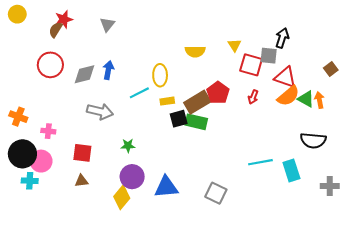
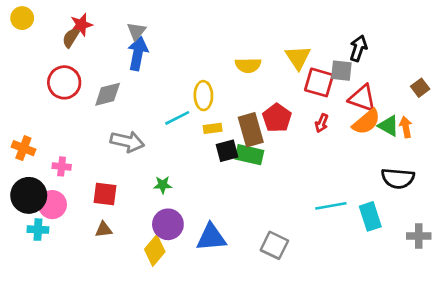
yellow triangle: (235, 45) -> (298, 57), size x1.5
blue arrow: (108, 70) -> (138, 54), moved, size x1.4
brown rectangle: (197, 102) -> (251, 130), turned -75

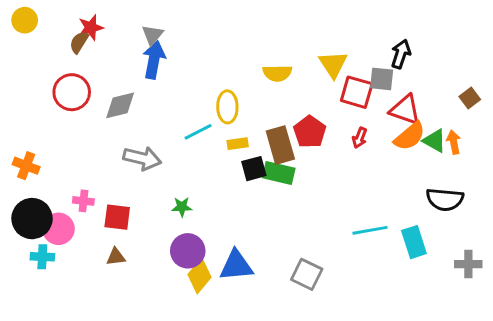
pink cross: (62, 166) -> (83, 201), moved
yellow diamond: (155, 251) -> (199, 276), moved

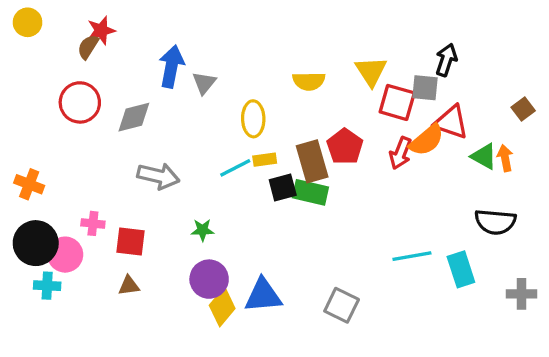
gray triangle: (152, 35) -> (204, 83), moved
cyan line: (198, 132) -> (235, 168), moved
orange semicircle: (410, 136) -> (427, 140), moved
red arrow: (360, 138) -> (400, 153), size x1.4

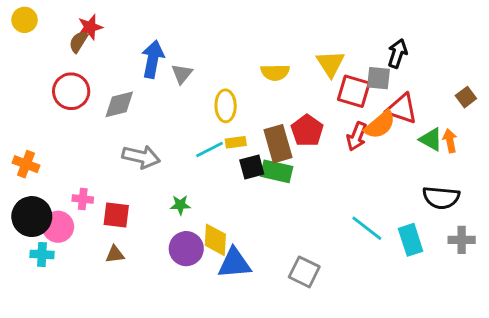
cyan line: (412, 256) -> (367, 228), turned 48
gray cross: (521, 294) -> (462, 240), moved
yellow diamond: (222, 307) -> (215, 240), moved, turned -36

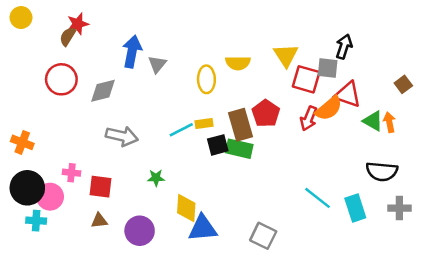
yellow ellipse: (226, 106) -> (206, 79), moved
purple circle: (186, 249) -> (140, 231), moved

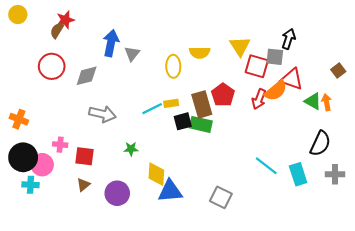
black semicircle: (382, 171) -> (320, 144), turned -70
brown triangle: (99, 221) -> (83, 185), turned -32

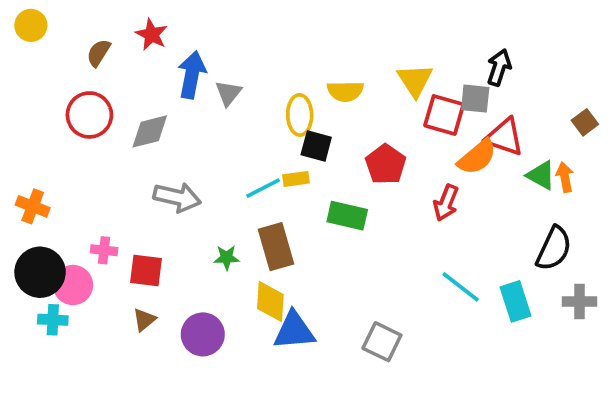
red star: (65, 20) -> (152, 35), moved, turned -30
red arrow: (259, 99) -> (446, 203), moved
brown rectangle: (202, 104) -> (276, 247), moved
black square: (183, 121) -> (316, 146), moved, turned 30

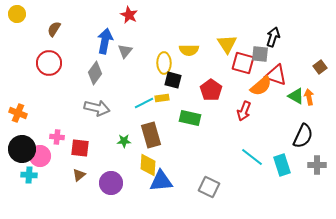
red star: (152, 35) -> (129, 15), moved
gray diamond: (150, 131) -> (95, 73), moved, turned -40

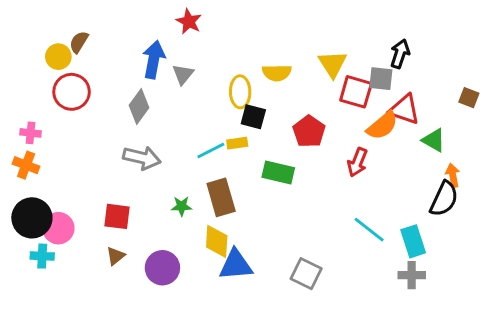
yellow circle: (17, 14) -> (58, 57), moved
brown square: (320, 67) -> (469, 98), turned -32
orange arrow: (309, 97) -> (453, 175), moved
pink cross: (57, 137) -> (30, 133), moved
gray cross: (317, 165) -> (412, 275), moved

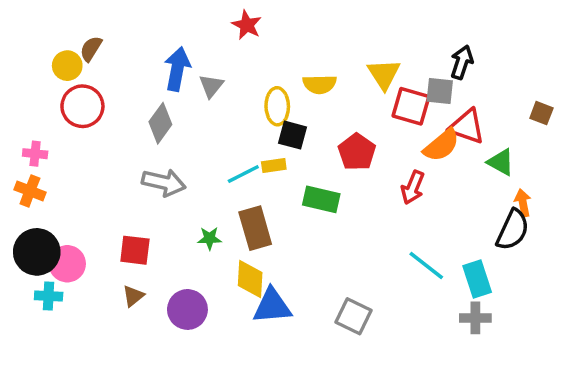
red star: (189, 21) -> (247, 25), moved

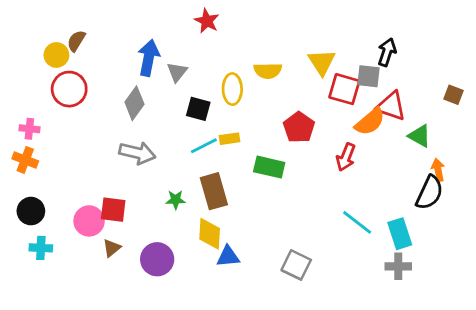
black square: (292, 135) -> (198, 109), moved
black circle: (37, 252) -> (31, 211), size x0.7
pink circle: (67, 264) -> (89, 221), moved
blue triangle: (272, 306) -> (228, 256), size x0.7

